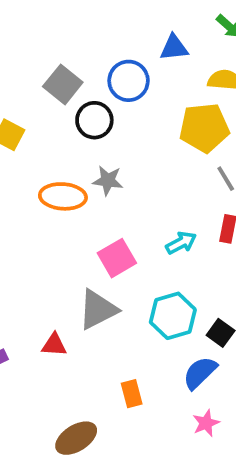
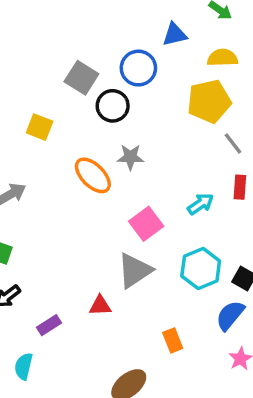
orange ellipse: (63, 196) -> (93, 175), turned 48

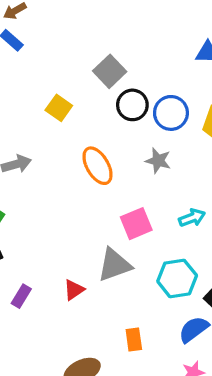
blue circle: (138, 68) -> (171, 113), moved
gray star: (130, 157) -> (158, 161), moved
red triangle: (100, 306) -> (74, 290), turned -45
purple rectangle: (49, 325) -> (21, 296), turned -40

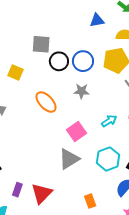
gray square: (110, 71) -> (41, 44), turned -30
red triangle: (74, 290) -> (42, 193), moved, size x1.6

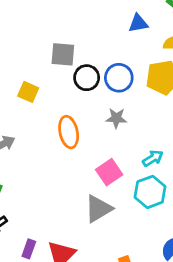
orange ellipse: (46, 102) -> (69, 132), turned 30
cyan hexagon: (108, 159) -> (150, 192), moved

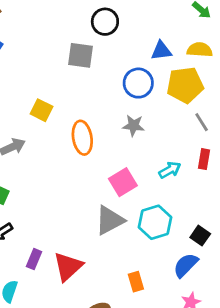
blue triangle: (138, 23) -> (161, 51), moved
black circle: (87, 78) -> (105, 22), moved
yellow square: (28, 92) -> (42, 110), moved
cyan hexagon: (150, 192) -> (155, 222), moved

